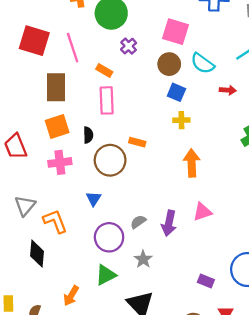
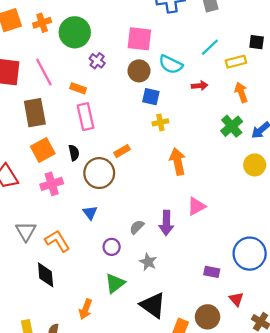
orange rectangle: (137, 142) -> (122, 151), turned -35
purple circle: (109, 237) -> (112, 247), size x0.6

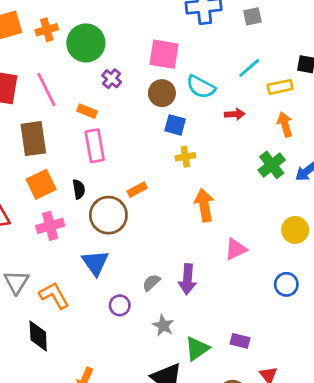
yellow circle: (255, 165) -> (295, 230), moved
pink triangle: (196, 206) -> (236, 249), moved
blue triangle: (90, 213) -> (95, 263), size x1.5
blue circle: (250, 254) -> (286, 284), moved, size x0.6
green triangle: (115, 283) -> (197, 349), moved

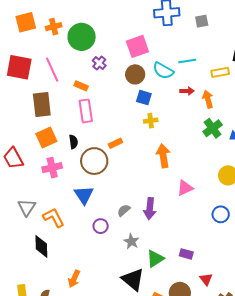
pink square: (164, 54) -> (137, 46), turned -30
cyan line: (249, 68) -> (187, 61), moved, turned 30
orange arrow: (285, 124) -> (208, 99), moved

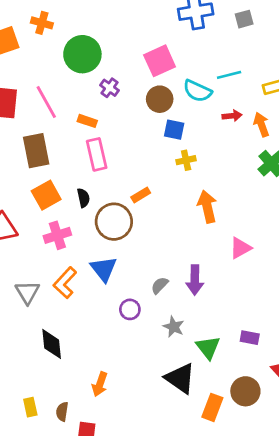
orange cross: (54, 27) -> (42, 23), moved, turned 35
orange L-shape: (54, 218) -> (65, 283), moved, turned -105
green triangle: (155, 259) -> (208, 347), turned -30

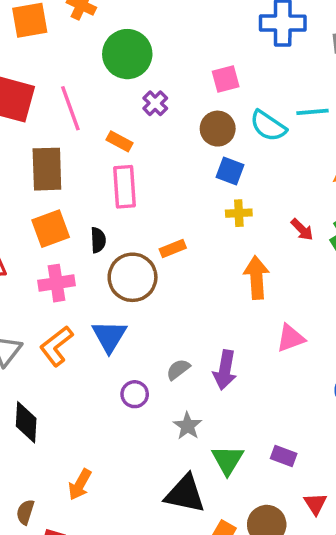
pink square: (160, 61) -> (226, 79), size x0.7
red arrow: (232, 116) -> (302, 230), moved, turned 42
black triangle: (180, 378) -> (185, 494), turned -32

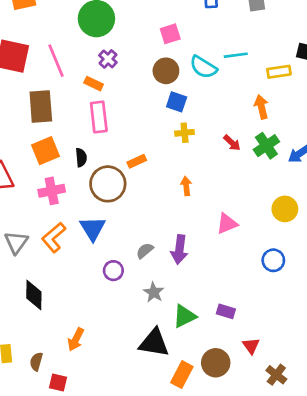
purple cross: (155, 103) -> (108, 59), moved
orange arrow: (256, 278) -> (186, 186), moved, size x0.6
green triangle: (228, 460) -> (184, 316), turned 35

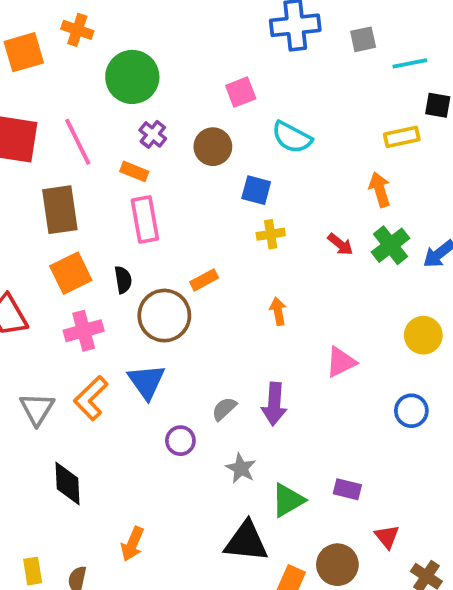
cyan line: (236, 55) -> (410, 63), moved
brown circle: (166, 71) -> (213, 147), moved

